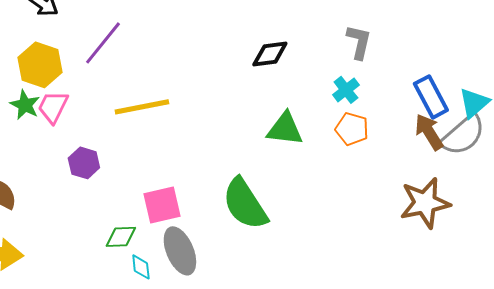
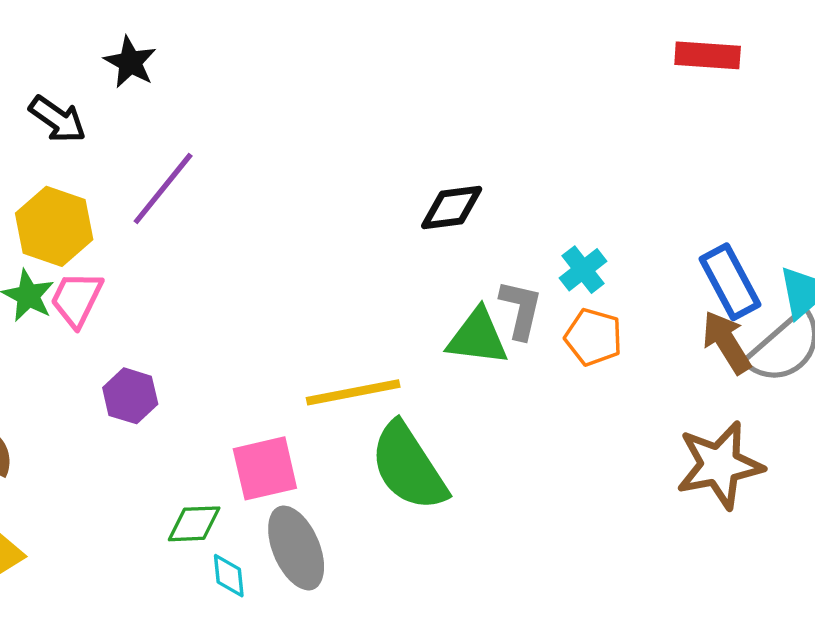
gray L-shape: (359, 42) -> (521, 309), moved
yellow line: (142, 107) -> (353, 392), moved

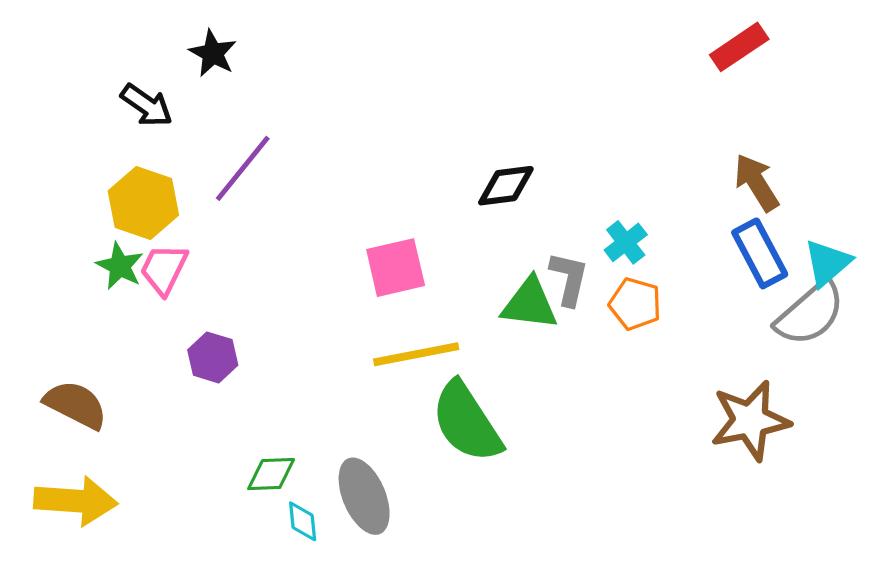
red rectangle: (708, 55) -> (739, 47), turned -38
brown arrow: (727, 342) -> (757, 183), moved
pink square: (265, 468) -> (396, 268), moved

